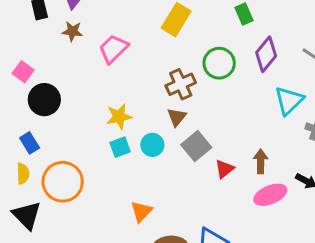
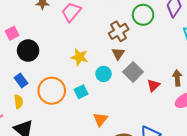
pink square: (23, 72) -> (12, 33), turned 32
yellow star: (119, 117) -> (79, 57), turned 30
cyan square: (120, 147) -> (81, 92), moved
orange circle: (63, 182) -> (52, 91), moved

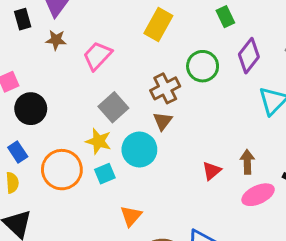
yellow star: (79, 57) -> (98, 141), moved
gray square: (133, 72) -> (113, 107), moved
cyan circle: (104, 74) -> (139, 150), size x1.5

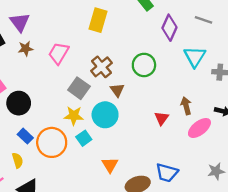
green circle: (203, 66) -> (144, 65), moved
brown cross: (165, 88) -> (101, 67), moved
blue rectangle: (18, 152) -> (25, 136), moved

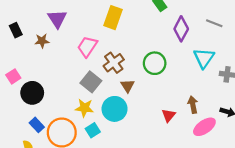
purple triangle: (20, 22) -> (57, 19), moved
pink trapezoid: (59, 53) -> (87, 47), moved

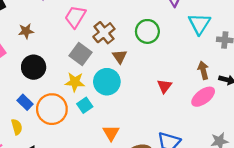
brown star: (42, 41) -> (26, 31), moved
black circle: (32, 93) -> (34, 67), moved
brown arrow: (193, 105) -> (203, 70), moved

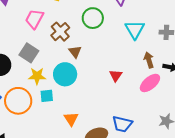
cyan triangle: (199, 24) -> (135, 30), moved
green circle: (147, 31) -> (93, 18), moved
gray square: (81, 54) -> (29, 53), moved
cyan square: (85, 105) -> (47, 96), turned 32

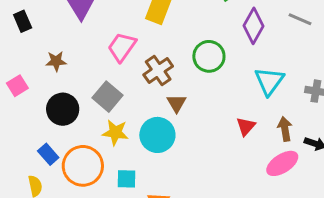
red triangle: (116, 76) -> (246, 126), moved
cyan square: (47, 96) -> (126, 179), moved

